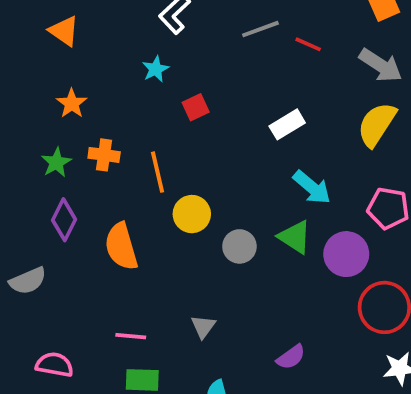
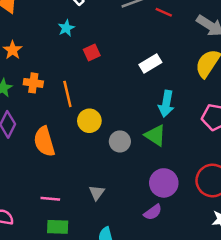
cyan arrow: (312, 187) -> (166, 104), turned 60
purple circle: (346, 254) -> (164, 183), moved

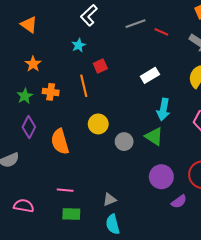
orange line: (67, 94) -> (84, 86), moved
gray triangle: (97, 193) -> (110, 199), moved, turned 32
purple semicircle: (153, 212) -> (179, 202), moved

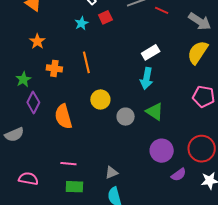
red square: (100, 66) -> (105, 17), moved
green star: (25, 96) -> (23, 79), moved
cyan arrow: (163, 109) -> (147, 78), moved

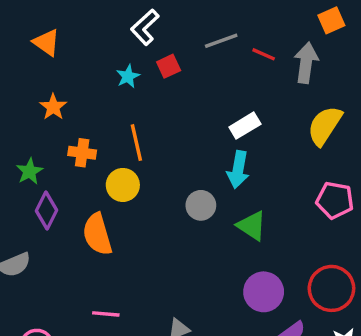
gray arrow: (200, 21) -> (306, 63), moved, turned -115
yellow circle: (100, 99) -> (123, 185), moved
gray circle: (126, 117) -> (201, 205), moved

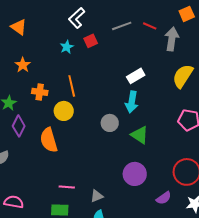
red line: (264, 54) -> (150, 26), moved
purple circle: (264, 292) -> (135, 174), moved
pink line: (106, 314) -> (67, 187), moved

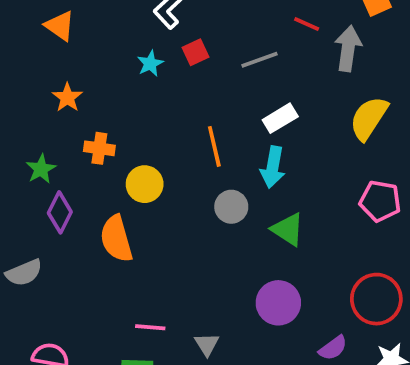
gray line: (122, 26) -> (260, 60), moved
orange line: (72, 86) -> (214, 146), moved
gray triangle: (97, 196) -> (207, 344), turned -40

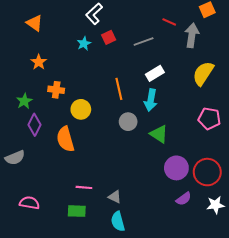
purple circle: (278, 303) -> (176, 168), moved
gray triangle: (207, 344) -> (115, 197), turned -32

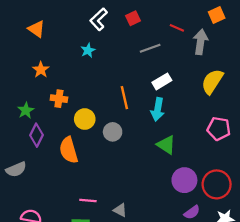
red square: (109, 37) -> (133, 18), moved
gray circle: (128, 122) -> (113, 132), moved

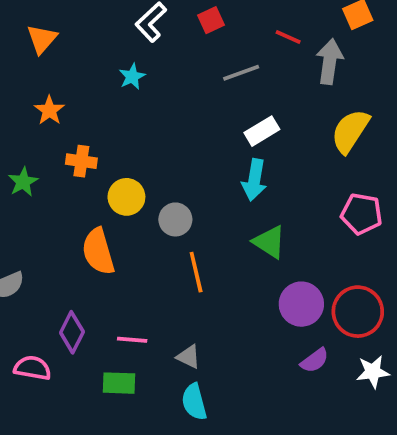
orange triangle: (36, 29) -> (42, 39), turned 36
orange line: (124, 98) -> (196, 272), moved
purple diamond: (36, 135) -> (72, 332), moved

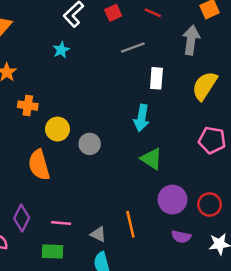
red line: (288, 37) -> (153, 13), moved
white rectangle: (262, 131) -> (156, 78), moved, turned -55
orange line: (196, 272) -> (130, 224), moved
red circle: (358, 312) -> (210, 204), size x0.7
purple semicircle: (315, 360) -> (181, 237), turned 48

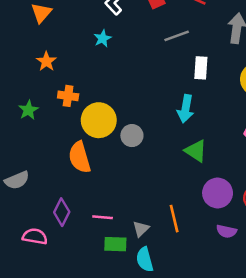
yellow circle: (57, 129) -> (99, 120), size x1.4
gray triangle: (98, 234) -> (141, 229), turned 49
green rectangle: (53, 251) -> (115, 244), moved

